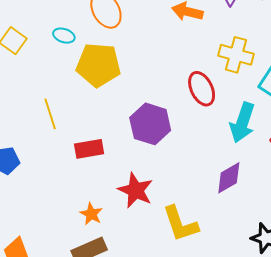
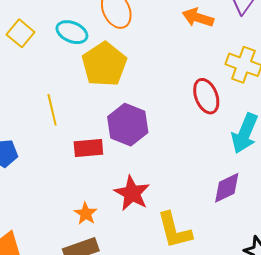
cyan ellipse: (64, 36) -> (72, 32), size x1.4
yellow pentagon: (98, 65) -> (104, 64), turned 30
purple hexagon: (150, 124) -> (128, 125), moved

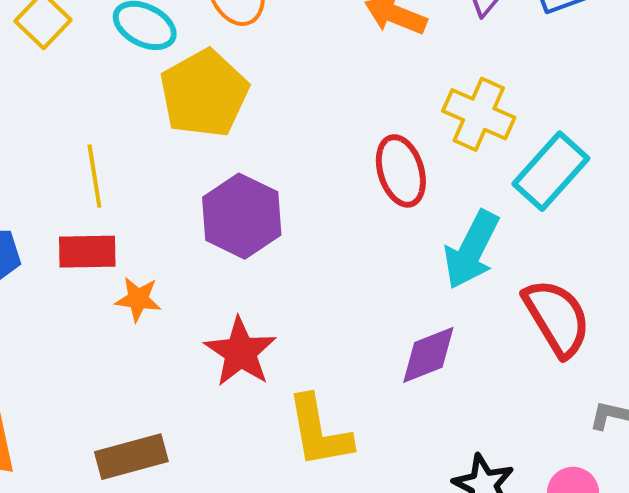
red rectangle: (88, 148) -> (87, 252), moved
orange star: (86, 214) -> (138, 299), moved, turned -30

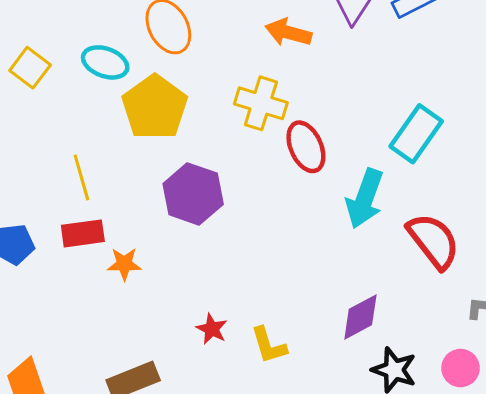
yellow cross: (479, 114) -> (261, 103), moved
red star: (240, 352) -> (212, 329), moved, size x0.6
purple diamond: (428, 355) -> (360, 317), moved
yellow L-shape: (319, 431) -> (269, 345), size x0.7

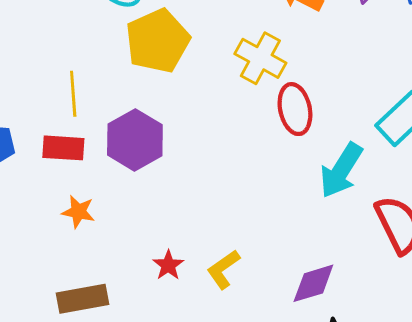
purple hexagon: (193, 194) -> (135, 140), moved
orange star: (124, 264) -> (78, 212), moved
yellow L-shape: (269, 345) -> (223, 269), moved, turned 60

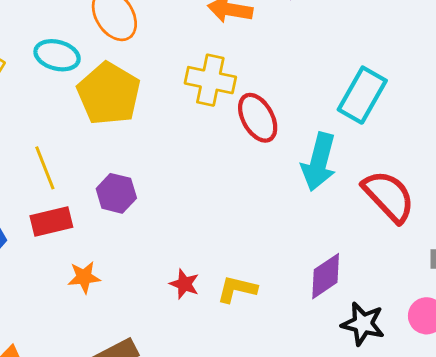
purple hexagon: (135, 140) -> (116, 193), size x0.7
red star: (168, 265) -> (184, 284), moved
yellow L-shape: (223, 269) -> (237, 289), turned 66

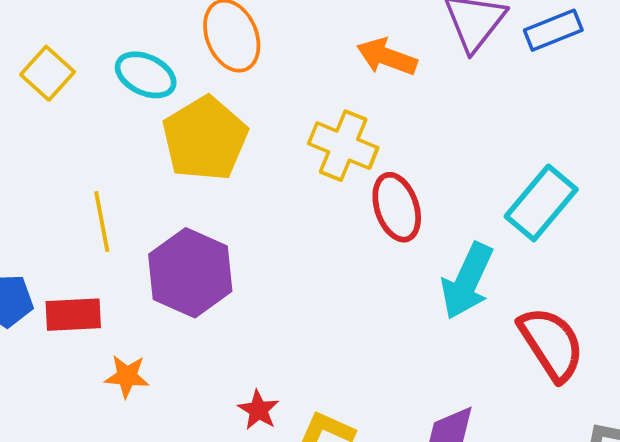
purple hexagon: (116, 193) -> (190, 273), size x1.6
red rectangle: (51, 222) -> (73, 315), moved

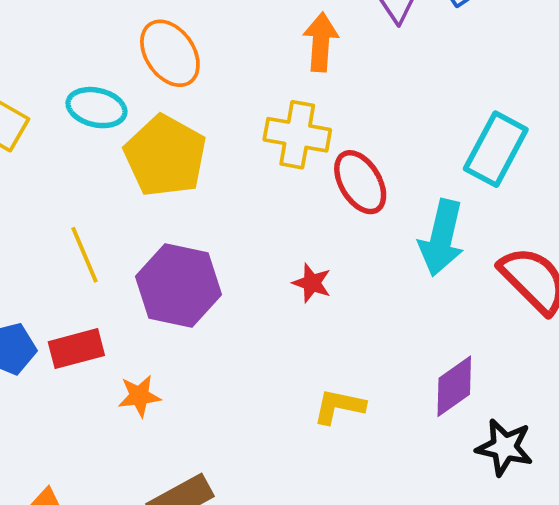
orange arrow: (387, 57) -> (321, 42), turned 86
red star: (258, 410) -> (312, 283), moved

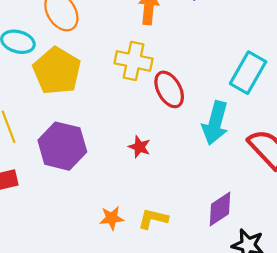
orange star: (139, 396) -> (112, 218), moved

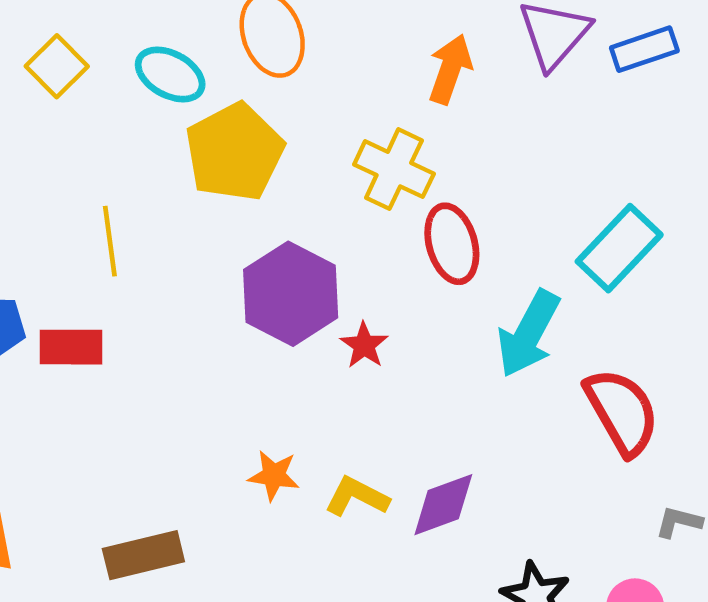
purple hexagon: (62, 146) -> (291, 294), moved
purple diamond: (220, 209) -> (443, 505), moved

